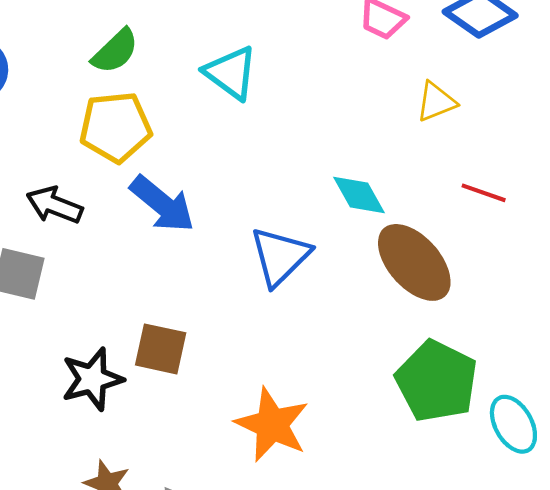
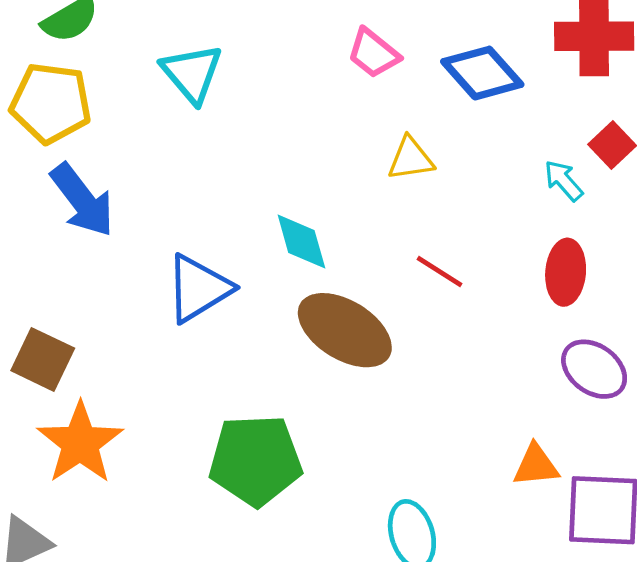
brown ellipse: (414, 262) -> (345, 330), turned -30
green pentagon: (437, 381) -> (255, 460), moved, turned 30
orange star: (272, 425) -> (80, 443), moved

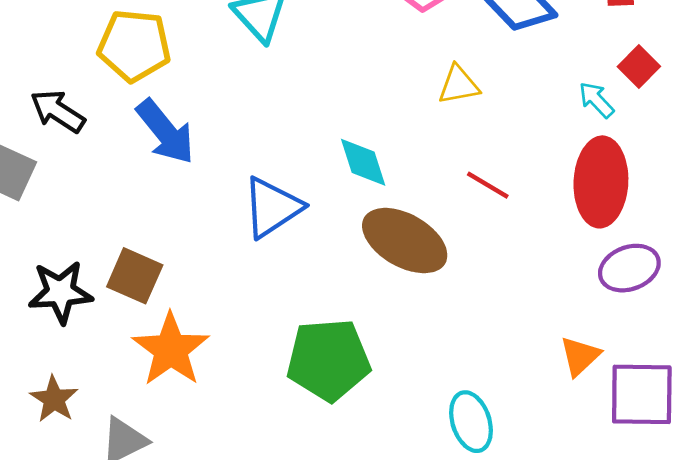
red ellipse: (566, 272) -> (601, 182), size x1.5
purple ellipse: (594, 369) -> (629, 268), turned -54
orange triangle: (536, 465) -> (580, 356), turned -36

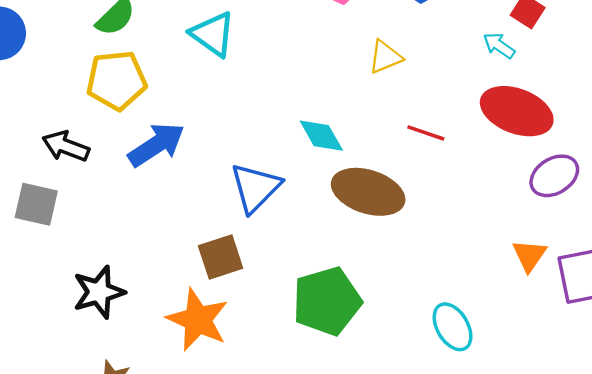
blue arrow: (165, 132) -> (156, 145), turned -72
red ellipse: (601, 182) -> (517, 111), turned -60
brown square: (135, 276) -> (221, 257), moved, turned -30

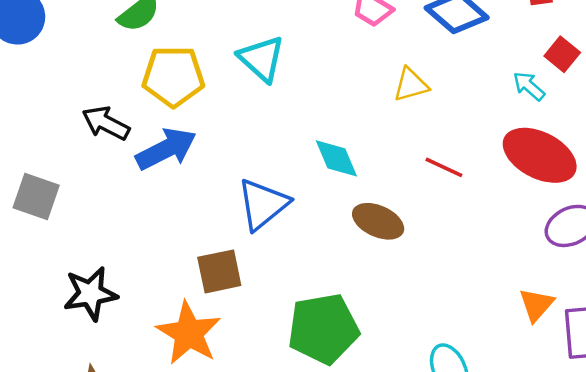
cyan triangle: (213, 34) -> (261, 59), moved
yellow pentagon: (116, 80) -> (173, 76), moved
black arrow: (66, 146) -> (106, 123), moved
brown ellipse: (368, 192) -> (378, 221), size x0.7

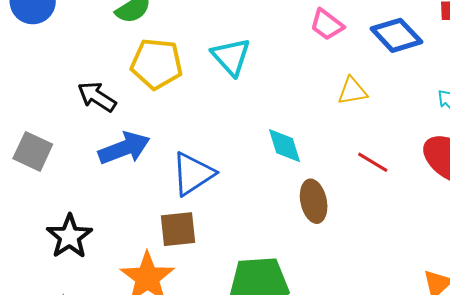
blue arrow: (166, 149) -> (124, 148), moved
blue triangle: (263, 204) -> (193, 174), moved
brown ellipse: (378, 221) -> (314, 201), turned 48
black star: (90, 294) -> (69, 236), turned -30

